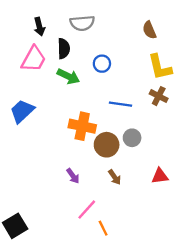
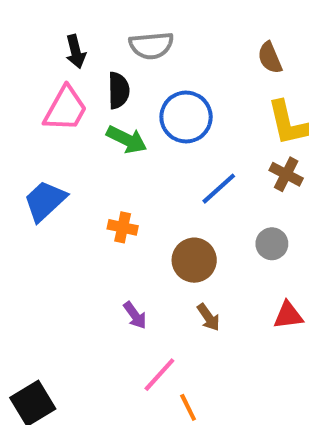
blue circle: (102, 64) -> (186, 117), size x1.6
blue line: (120, 104) -> (219, 189), turned -50
orange cross: (82, 126) -> (123, 227), moved, size x0.6
gray circle: (132, 138) -> (272, 244), moved

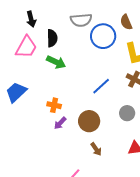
gray semicircle: (151, 45) -> (81, 20), moved
blue circle: (186, 117) -> (103, 36), moved
purple arrow: (135, 315) -> (60, 123), moved, turned 80

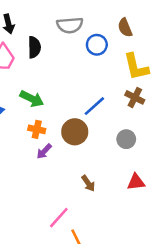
blue circle: (103, 36) -> (97, 45), size x0.7
green arrow: (56, 62) -> (32, 99), moved
brown circle: (89, 121) -> (75, 132), moved

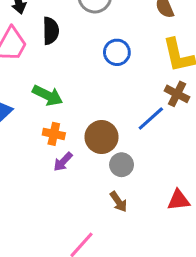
blue circle: (97, 45) -> (117, 52), moved
blue line: (94, 106) -> (151, 119), moved
gray circle: (126, 139) -> (122, 165), moved

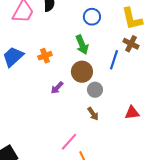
green arrow: (48, 95) -> (82, 45), moved, turned 42
blue line: (151, 119) -> (114, 60), turned -30
orange cross: (54, 134) -> (45, 56), moved, turned -32

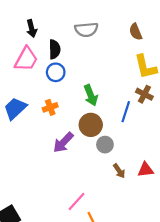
blue circle: (92, 17) -> (56, 72), moved
purple arrow: (57, 88) -> (63, 142), size x1.5
brown arrow: (93, 114) -> (119, 171), moved

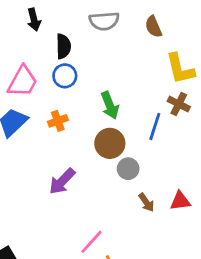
brown semicircle: (136, 32) -> (153, 27), moved
pink trapezoid: (26, 59) -> (23, 81), moved
purple arrow: (63, 142) -> (62, 181), moved

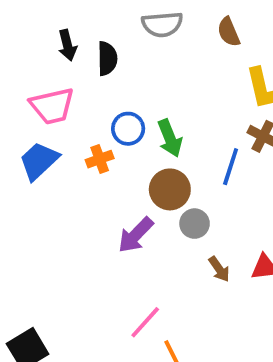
black arrow: (34, 20) -> (67, 45), moved
blue circle: (65, 76) -> (128, 129), moved
pink trapezoid: (23, 81) -> (52, 106), turned 48
purple arrow: (62, 181) -> (136, 235), moved

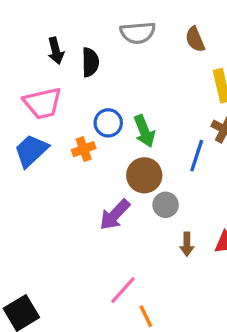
brown arrow: (219, 269) -> (187, 244), turned 35

